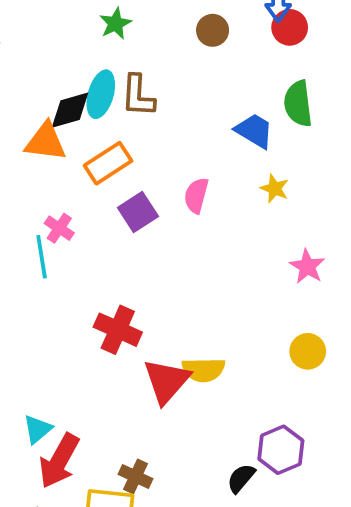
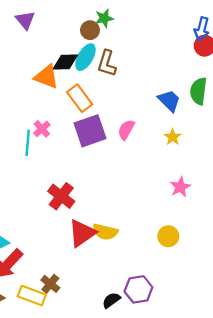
brown circle: (213, 30) -> (90, 30), moved
orange rectangle: (108, 163) -> (80, 98), turned 72
purple square: (138, 212) -> (90, 131), size x1.4

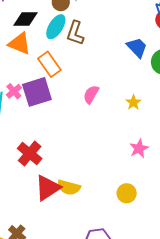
black diamond: (65, 62) -> (26, 19), moved
blue trapezoid: (169, 101) -> (137, 47), moved
purple square: (90, 131) -> (37, 92), moved

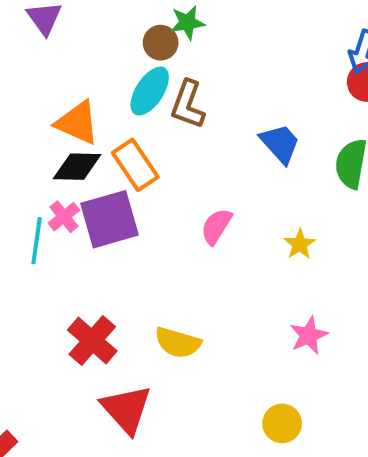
black diamond: (26, 19) -> (77, 167), moved
blue trapezoid: (137, 47) -> (280, 144), moved
yellow semicircle: (69, 187) -> (178, 343), moved
red triangle: (48, 188) -> (126, 409), turned -40

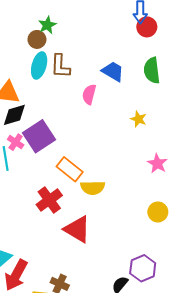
orange rectangle: (135, 165) -> (70, 169), moved
pink semicircle: (216, 226) -> (89, 94), moved
red cross: (92, 341) -> (49, 200), turned 30

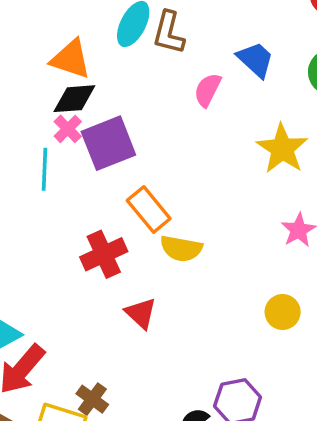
yellow star: (139, 119) -> (282, 149), size x1.8
pink cross: (16, 142) -> (68, 129), moved
red triangle: (77, 229) -> (141, 313), size x0.7

